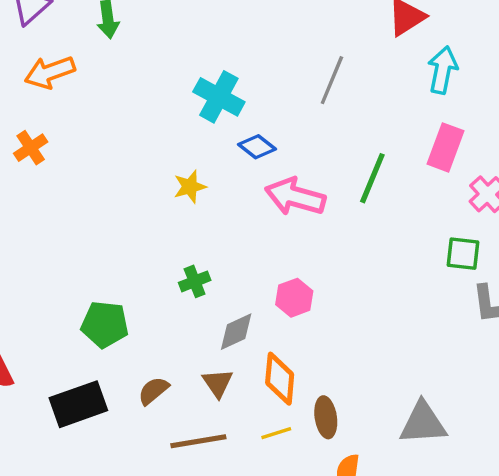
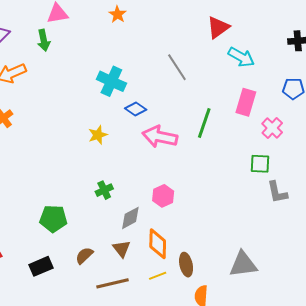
cyan arrow: (443, 70) -> (241, 57), turned 112
gray line: (332, 80) -> (177, 67), turned -52
black rectangle: (78, 404) -> (41, 266), size x0.7

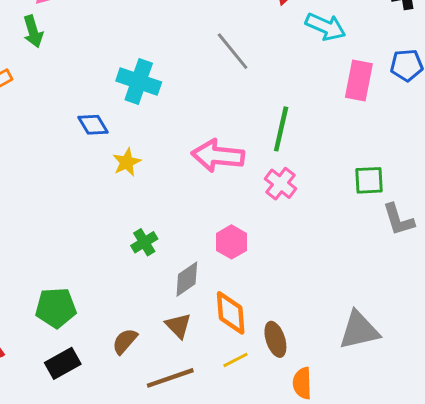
pink rectangle: (246, 102) -> (359, 81), moved
blue diamond: (136, 109) -> (93, 125), moved, turned 30
pink cross: (272, 128) -> (281, 184), moved
green pentagon: (53, 219) -> (56, 308), moved

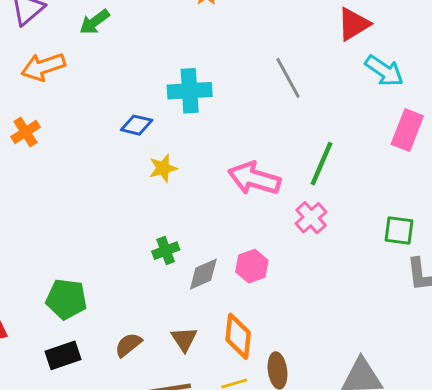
green arrow: (33, 31) -> (94, 22), turned 60
cyan cross: (139, 82) -> (190, 91), turned -33
blue diamond: (93, 125) -> (137, 125), turned -56
gray diamond: (187, 279) -> (203, 274), moved

